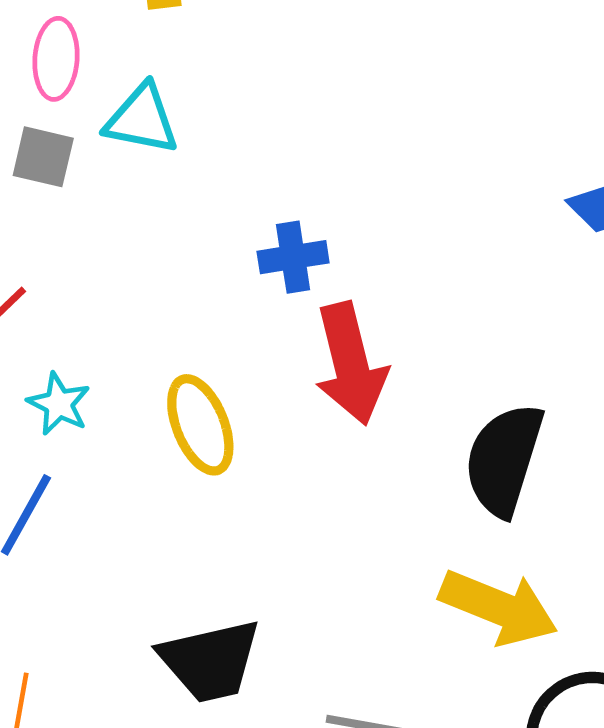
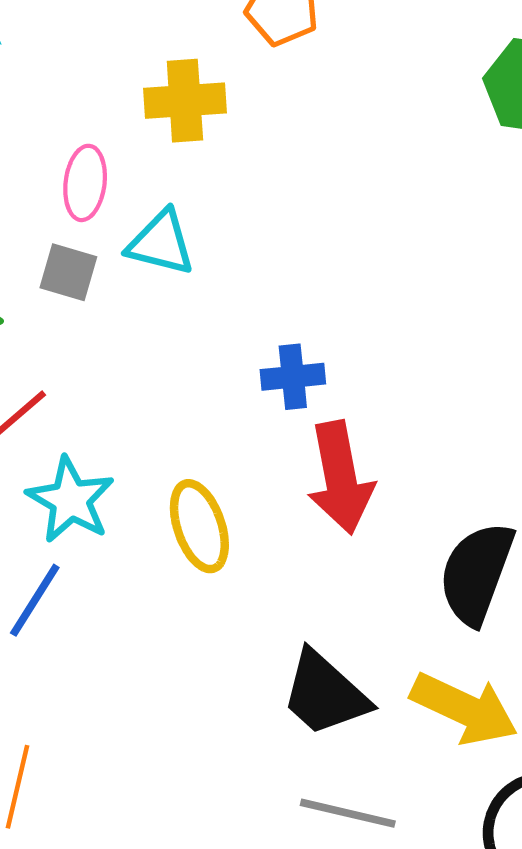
cyan star: (59, 404) -> (71, 500), size x1.5
black trapezoid: (210, 661) -> (325, 694), moved, turned 52

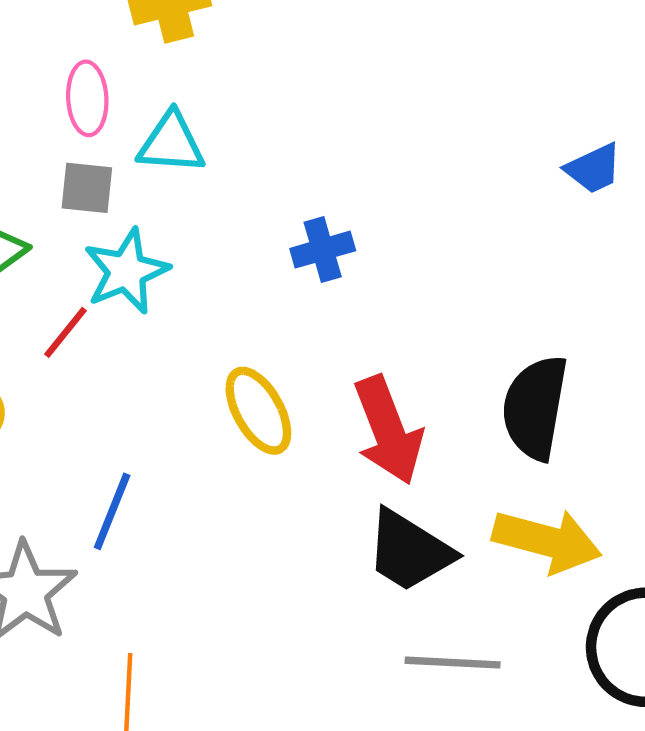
red arrow: (340, 478) -> (388, 430), moved
cyan star: (71, 500) -> (126, 271), moved, turned 30

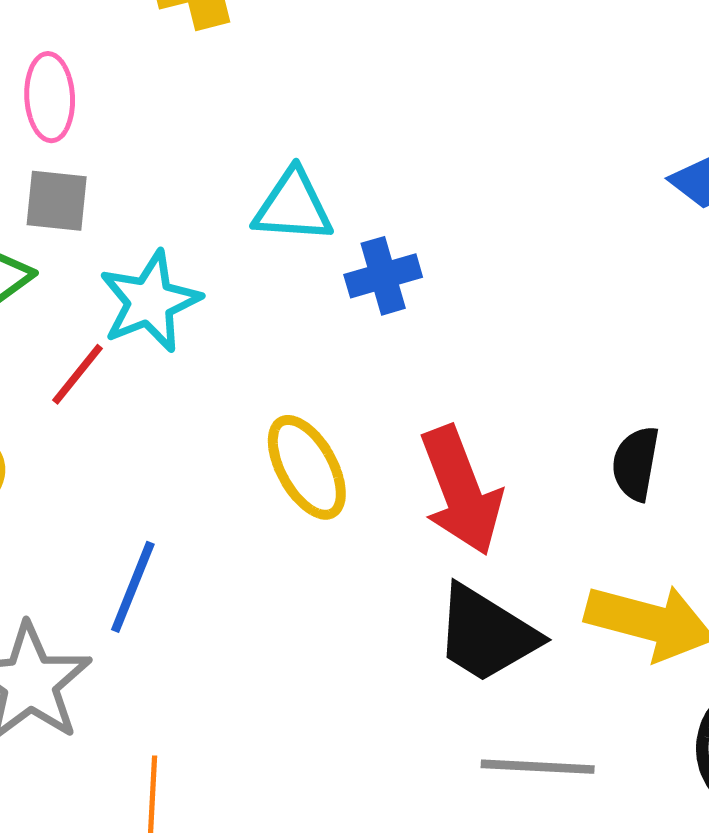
pink ellipse: (87, 98) -> (50, 97), moved
cyan triangle: (171, 143) -> (293, 206), moved
gray square: (87, 188) -> (57, 201), moved
black semicircle: (535, 407) -> (636, 464), size x0.6

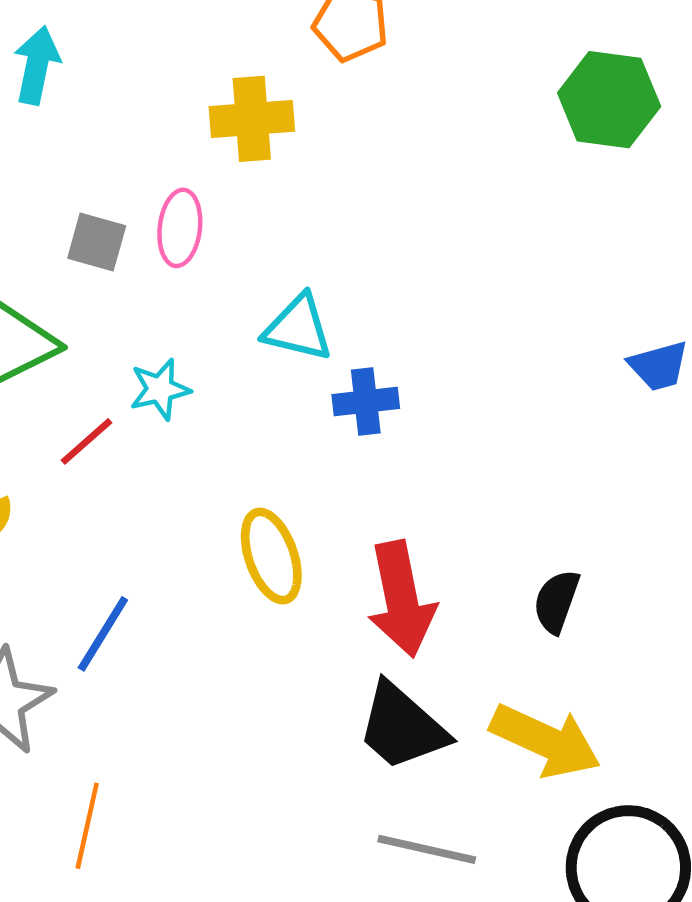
pink ellipse: (50, 97) -> (180, 228), moved
gray square: (57, 201) -> (97, 242), moved
cyan star: (150, 302) -> (160, 389), size x0.7

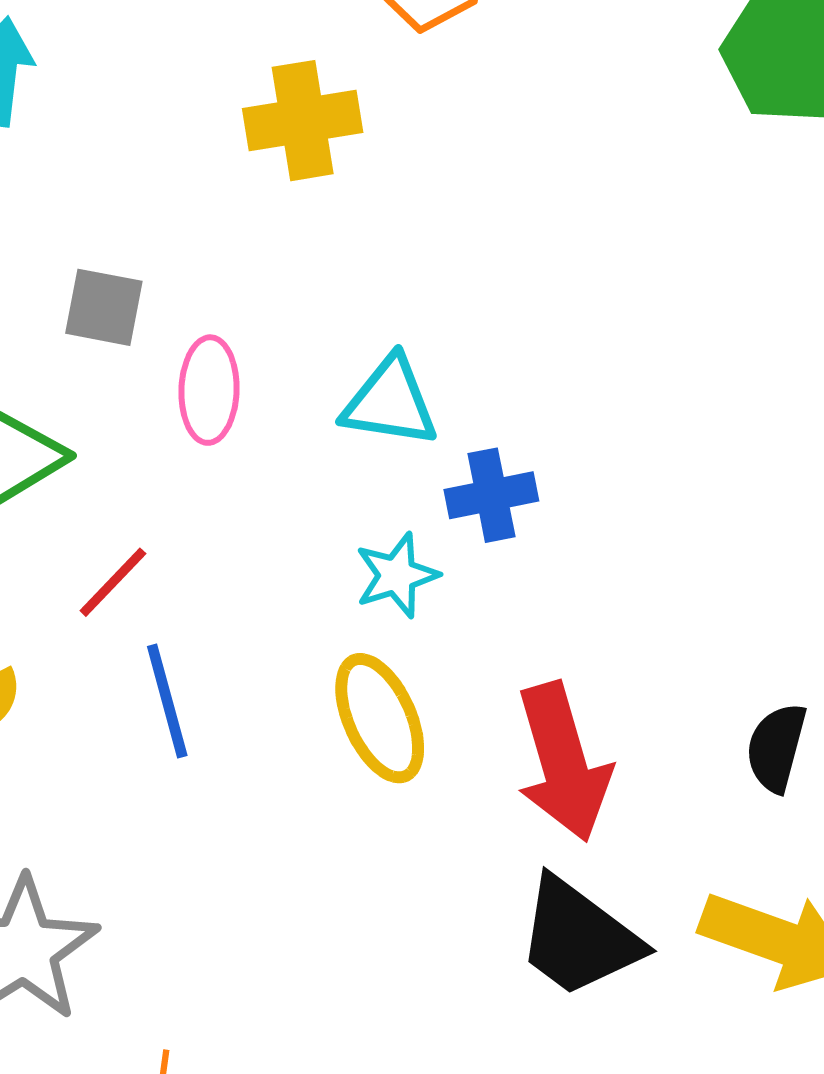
pink ellipse: (180, 228) -> (209, 390), moved
cyan star: (160, 389) -> (397, 575), moved
blue line: (103, 634) -> (167, 701), moved, turned -42

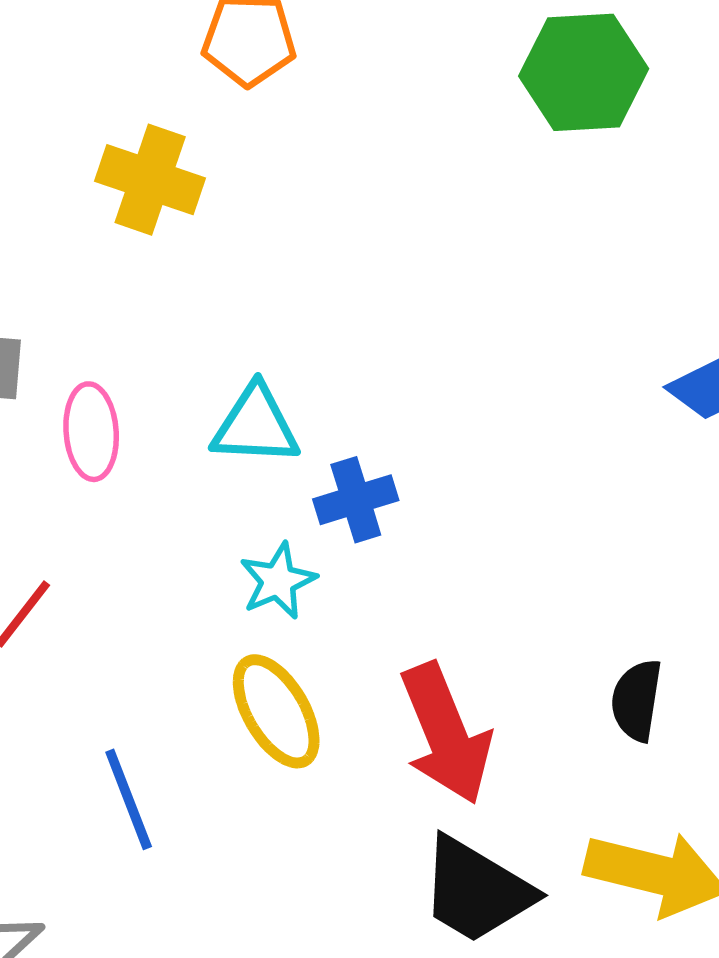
yellow cross: (303, 121) -> (150, 180), turned 34
blue line: (167, 701) -> (129, 799), moved

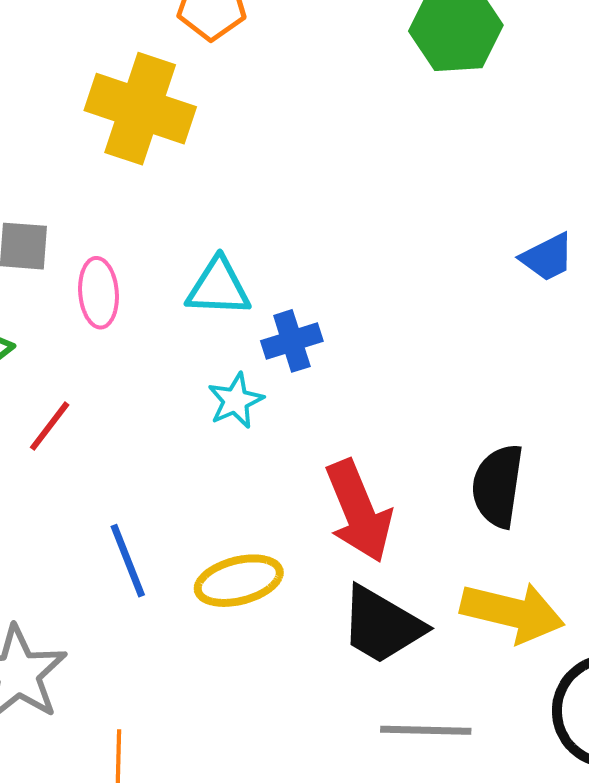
yellow cross: (150, 180) -> (140, 109), size x1.4
black semicircle: (637, 700) -> (498, 486), size x1.4
yellow ellipse: (276, 711) -> (239, 581), moved, turned -74

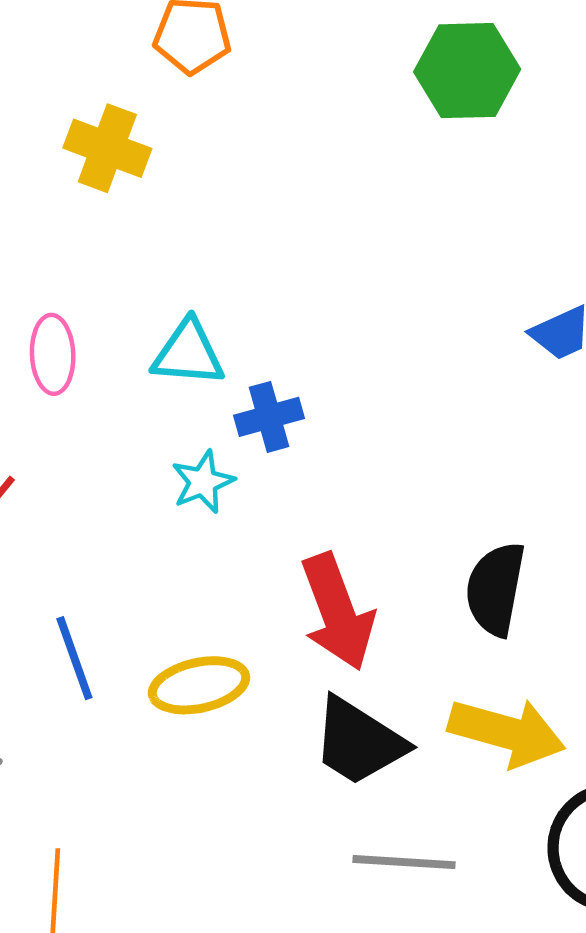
yellow cross: (140, 109) -> (107, 148), size x0.7

